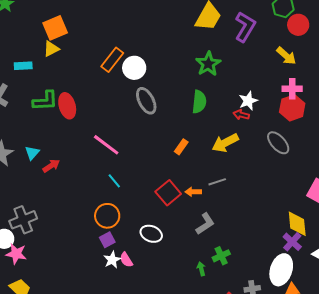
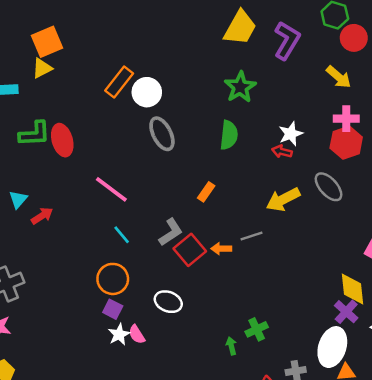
yellow arrow: (225, 143) -> (283, 199), moved
gray L-shape: (205, 224) -> (171, 232), moved
purple square: (107, 240) -> (113, 309), turned -35

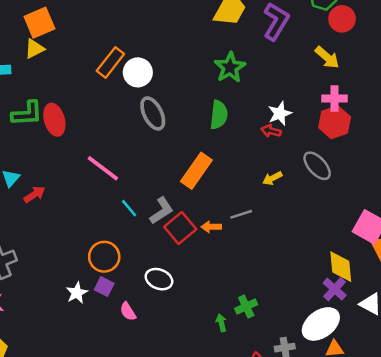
orange rectangle: (206, 192) -> (196, 171), size x1.8
yellow arrow: (283, 199) -> (272, 178), size x0.6
cyan line: (122, 235) -> (129, 208), moved
white star: (119, 334) -> (77, 293), moved
white ellipse: (332, 347) -> (321, 324), turned 36

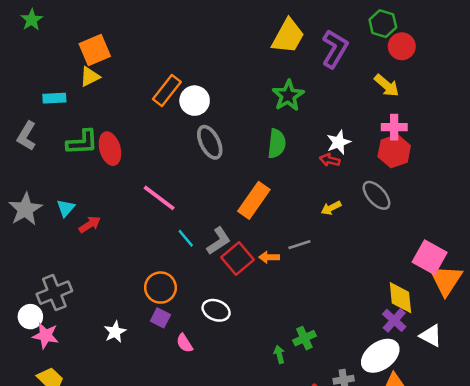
white star: (77, 293) -> (115, 332), moved

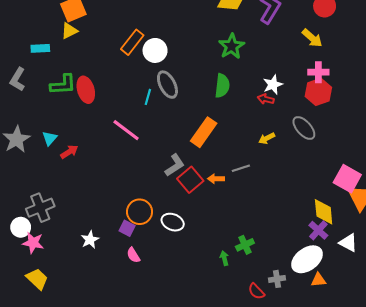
cyan line: (186, 238) -> (148, 97), moved, turned 56
orange circle: (160, 288) -> (140, 212), moved
pink semicircle: (184, 343) -> (133, 255), moved

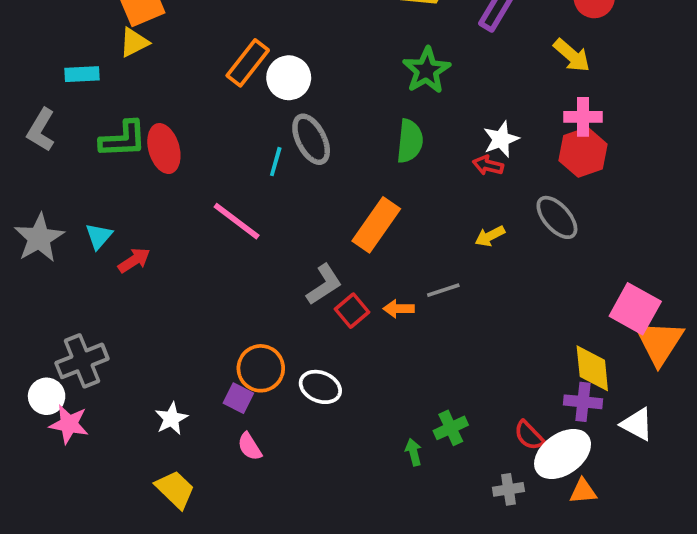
red square: (190, 180) -> (352, 311), size x0.7
purple cross: (318, 230) -> (583, 402), turned -36
yellow trapezoid: (37, 279) -> (175, 489), moved
red semicircle: (256, 291) -> (529, 435), moved

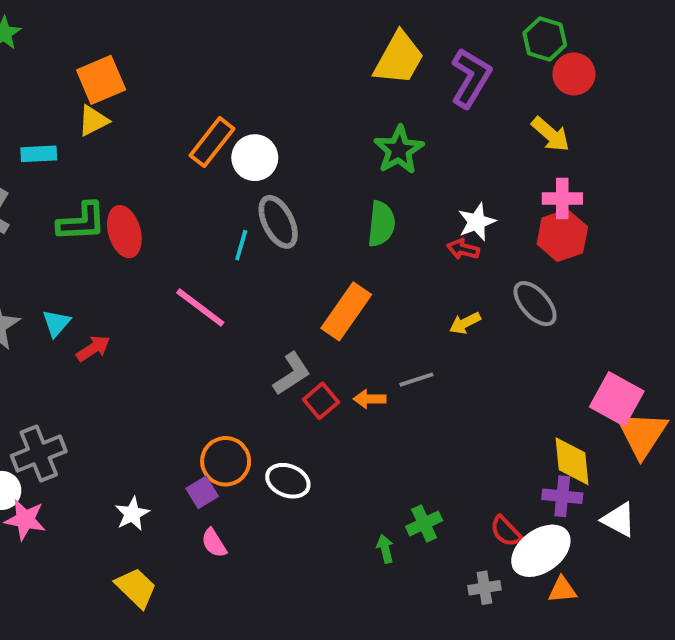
purple square: (238, 398) -> (202, 492), turned 32

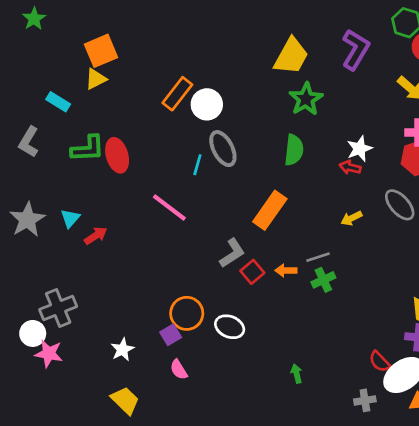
yellow trapezoid: (399, 58) -> (291, 56), moved
cyan rectangle: (39, 154) -> (58, 102), turned 35
green cross: (424, 524) -> (323, 280), moved

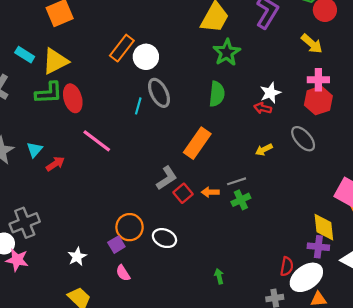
yellow triangle: (96, 79) -> (55, 61), moved, size x1.5
pink line: (169, 208) -> (97, 141), moved
red semicircle: (380, 362) -> (287, 266), turned -126

